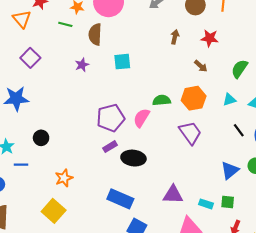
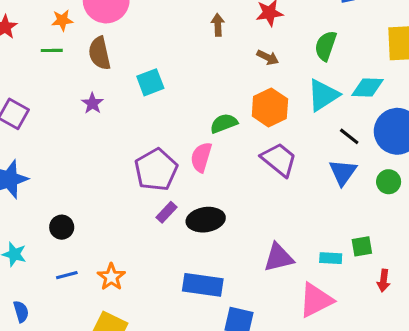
cyan triangle: (229, 100) -> (323, 95), size x1.6
blue line: (21, 165) -> (67, 275), moved
blue triangle: (230, 170) -> (343, 172), moved

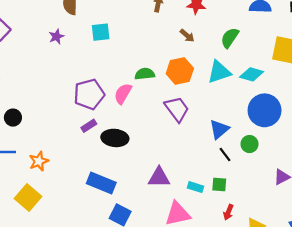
black line: (349, 136) -> (225, 154), moved

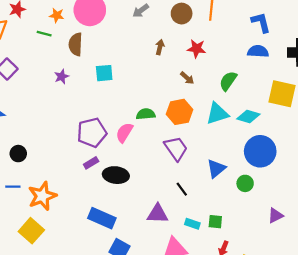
black line: (225, 154) -> (182, 189), moved
orange star: (39, 161) -> (42, 196), size x1.5

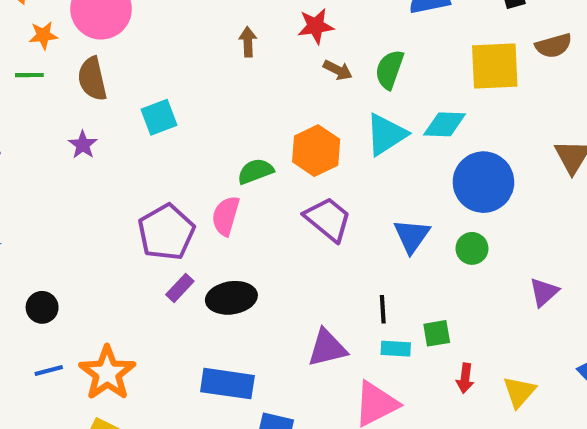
brown arrow: (187, 78) -> (338, 70), moved
black line: (182, 189) -> (383, 309), moved, turned 48

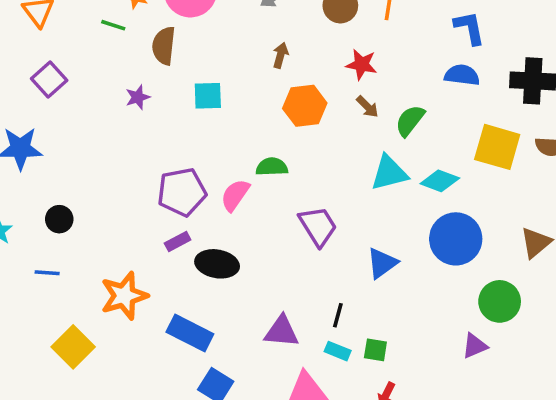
brown arrow: (248, 42) -> (281, 55), moved
orange hexagon: (316, 151) -> (305, 106), moved
green circle: (472, 248) -> (500, 301), moved, size x1.5
orange star: (107, 373) -> (124, 296), moved

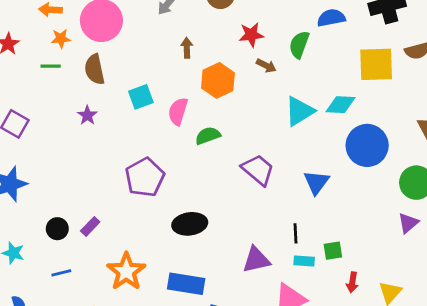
green semicircle: (410, 121) -> (299, 45), moved
pink semicircle: (235, 195) -> (178, 111), moved
purple rectangle: (178, 241) -> (90, 226), moved

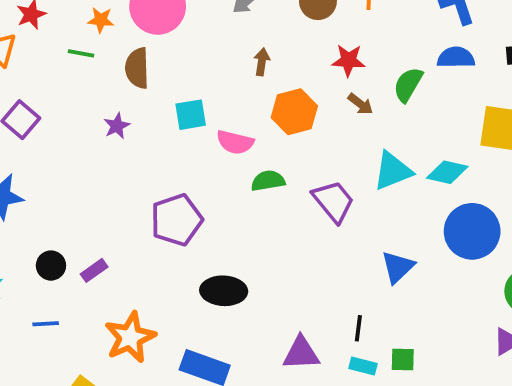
pink semicircle: (178, 111) -> (235, 142), turned -104
purple trapezoid: (258, 170) -> (333, 201), moved

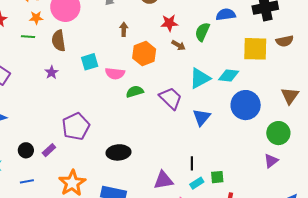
purple pentagon: (177, 220) -> (76, 126), moved
blue triangle: (398, 267) -> (202, 117), moved
cyan rectangle: (363, 366) -> (197, 183), turned -40

